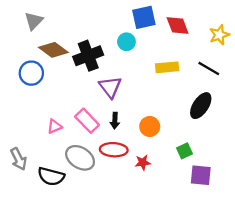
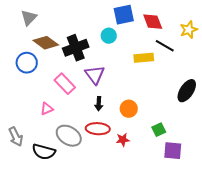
black line: (209, 68) -> (165, 46), moved
black ellipse: (201, 106) -> (187, 91), moved
pink rectangle: (87, 121) -> (65, 84), moved

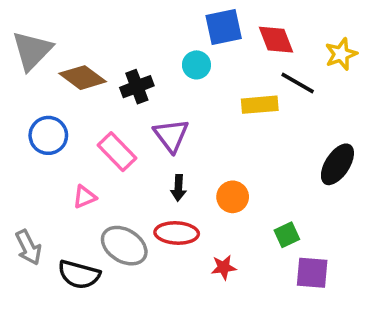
gray triangle: (29, 18) -> (32, 50), moved, size x1.4
black cross: (76, 48) -> (137, 87), size x0.7
blue circle: (27, 63) -> (48, 135), moved
red star: (123, 140) -> (224, 267), moved

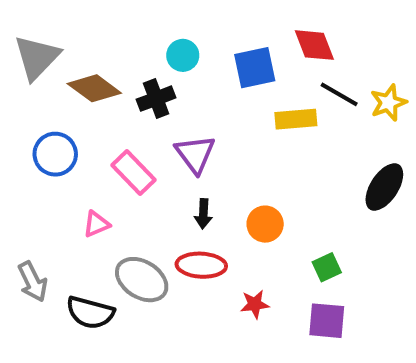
blue square: (224, 27) -> (255, 68), moved
yellow star: (341, 54) -> (388, 103), moved
cyan circle: (196, 65) -> (183, 55), moved
purple square: (312, 273) -> (327, 321), moved

